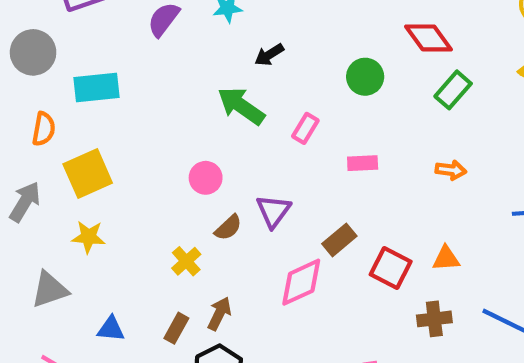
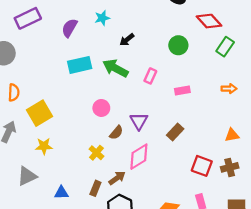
cyan rectangle: (97, 87) -> (80, 65), moved
red square: (391, 268) -> (202, 166), moved
pink diamond: (301, 282) -> (139, 157), moved
brown arrow: (219, 314) -> (117, 178), turned 35

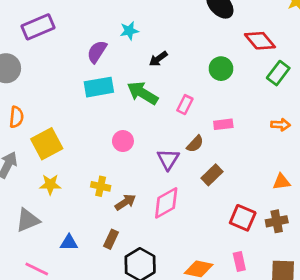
purple semicircle: (70, 28) -> (97, 52), moved
brown semicircle: (116, 133) -> (195, 144), moved
yellow cross: (96, 153) -> (101, 186), moved, turned -32
brown arrow: (117, 178) -> (125, 202), moved

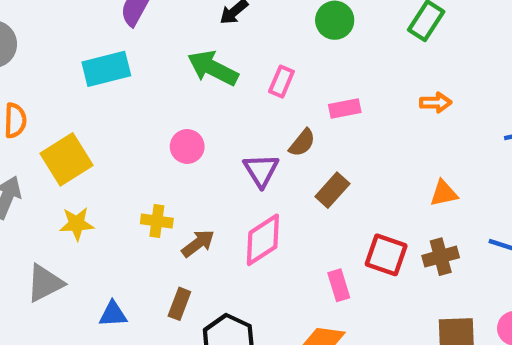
cyan rectangle: (99, 87) -> (106, 69), moved
pink rectangle: (239, 261) -> (339, 285), moved

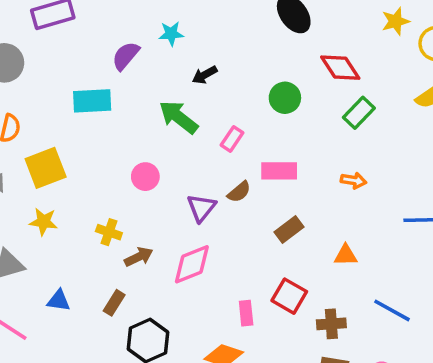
pink rectangle: (345, 108) -> (279, 171), size x1.4
brown rectangle: (332, 190) -> (289, 229), moved
brown cross: (441, 257) -> (331, 324), moved

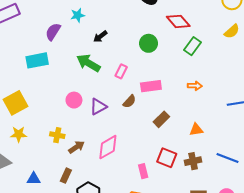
purple triangle: (201, 208) -> (98, 107), moved, turned 30
brown cross: (331, 324) -> (193, 161), moved

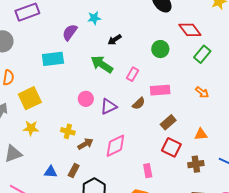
orange arrow: (195, 86) -> (202, 92), turned 32
red square: (167, 158) -> (171, 147), moved
blue triangle: (34, 179) -> (51, 172), moved

